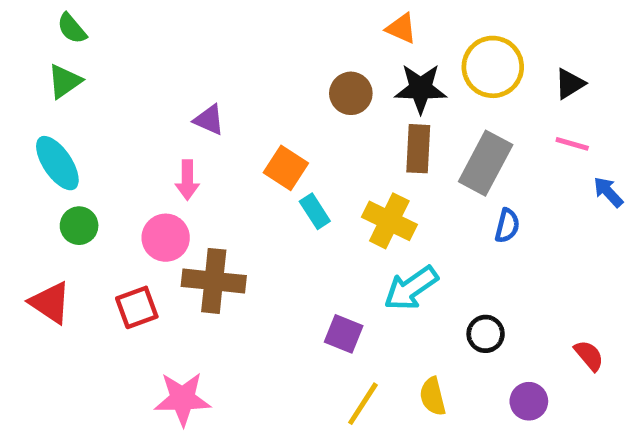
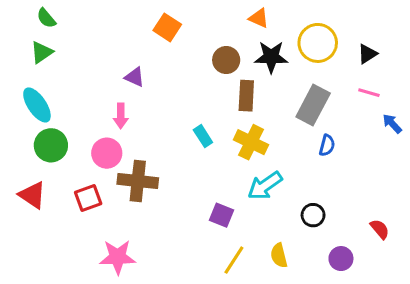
brown rectangle: (418, 149) -> (246, 96), moved
orange square: (286, 168) -> (167, 27), moved
green circle: (79, 226) -> (51, 145), size x1.4

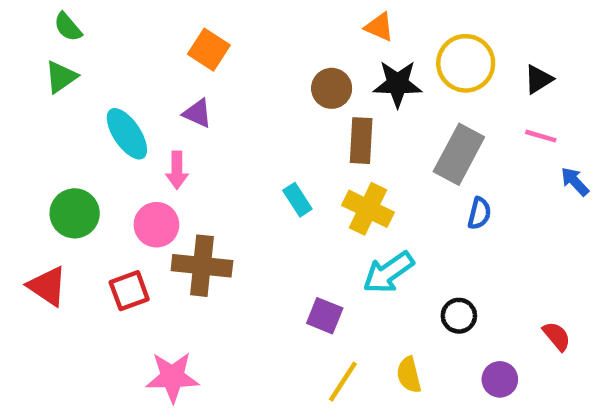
orange square: (167, 27) -> (209, 50), moved
cyan ellipse: (37, 105) -> (127, 134), moved

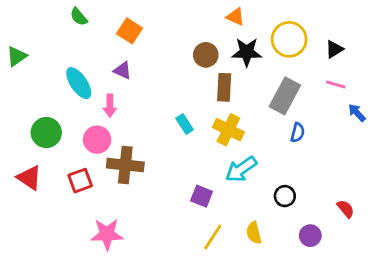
green semicircle: (68, 27) -> (79, 17), moved
green triangle: (61, 77) -> (17, 56), moved

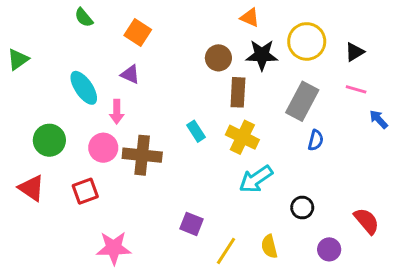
brown cross: (125, 165) -> (142, 155), moved
purple square: (202, 196) -> (192, 224), moved
red semicircle: (346, 209) -> (367, 221), size x1.4

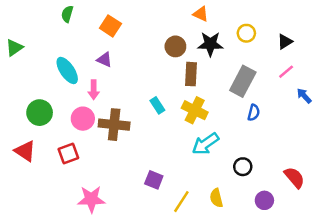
green semicircle: (84, 18) -> (67, 14), turned 56
yellow circle: (307, 41) -> (246, 33), size x0.6
pink line: (356, 89) -> (286, 72), turned -56

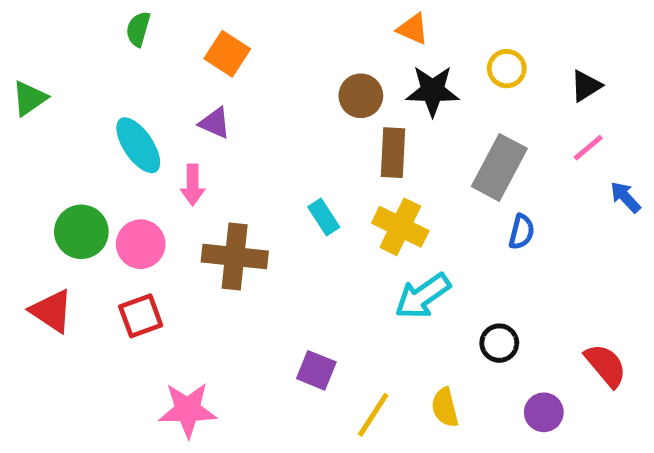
pink circle: (83, 119) -> (141, 244), moved

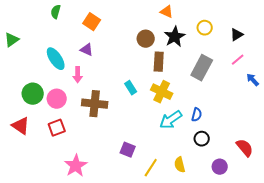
black star: (433, 91) -> (175, 37), turned -30
blue semicircle: (522, 232) -> (197, 115), moved
pink star: (188, 410) -> (76, 166), turned -30

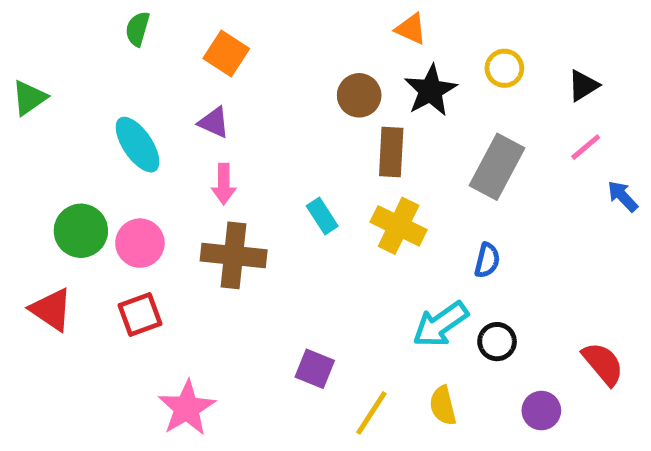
pink arrow: (78, 75) -> (224, 184), moved
blue semicircle: (197, 115) -> (487, 260), moved
cyan arrow: (171, 120) -> (440, 324), moved

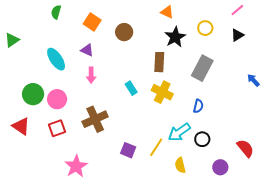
brown circle: (359, 95) -> (124, 32), moved
pink line: (586, 147) -> (237, 10), moved
brown cross: (234, 255) -> (95, 119), moved, turned -30
yellow line: (371, 413) -> (156, 147), moved

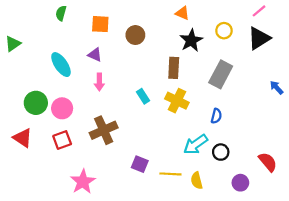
orange square: (92, 22) -> (100, 24), turned -30
black triangle: (237, 35) -> (259, 38), size x1.6
yellow line: (156, 147) -> (170, 174), moved, turned 60

